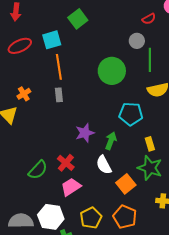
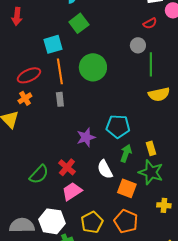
red ellipse: (20, 46) -> (29, 75), moved
green circle: (112, 71) -> (93, 67), moved
cyan pentagon: (131, 114) -> (118, 126), moved
green arrow: (111, 141) -> (126, 153), moved
orange square: (126, 184) -> (127, 188), turned -30

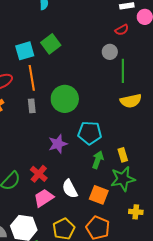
green square: (79, 23) -> (51, 44), moved
green circle: (93, 67) -> (65, 99), moved
white semicircle: (105, 169) -> (70, 189), moved
green star: (151, 172) -> (123, 179), turned -30

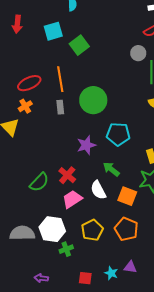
cyan square: (25, 51) -> (53, 31), moved
green arrow: (98, 160) -> (111, 169), moved, turned -72

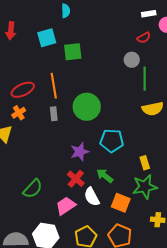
green square: (79, 45) -> (73, 52), turned 30
red cross: (67, 175) -> (76, 179), moved

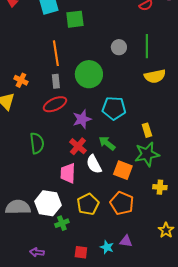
gray circle: (132, 60) -> (119, 47), moved
red ellipse: (23, 90) -> (55, 104), moved
orange cross: (19, 113) -> (21, 80), turned -32
green semicircle: (33, 189) -> (37, 143), moved, turned -50
pink trapezoid: (66, 206) -> (68, 173), turned -55

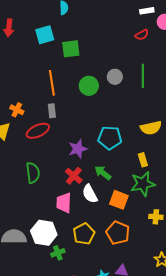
green circle: (89, 74) -> (89, 86), moved, size x0.7
yellow semicircle: (155, 76) -> (151, 128), moved
red ellipse: (55, 104) -> (38, 131), moved

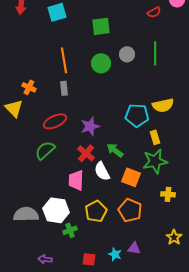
green square: (71, 49) -> (101, 26), moved
red ellipse: (38, 131) -> (55, 121), moved
cyan pentagon: (110, 138) -> (137, 115), moved
green semicircle: (33, 173) -> (45, 150), turned -125

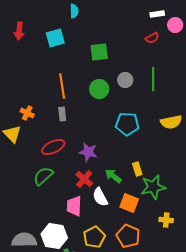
yellow semicircle: (163, 105) -> (171, 122), moved
cyan pentagon: (137, 115) -> (127, 124), moved
purple star: (90, 126) -> (88, 152), turned 30
yellow rectangle: (155, 137) -> (137, 169), moved

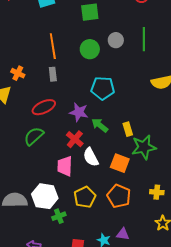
cyan pentagon: (127, 124) -> (103, 88), moved
green arrow: (113, 176) -> (100, 125), moved
yellow cross: (166, 220) -> (157, 192), moved

